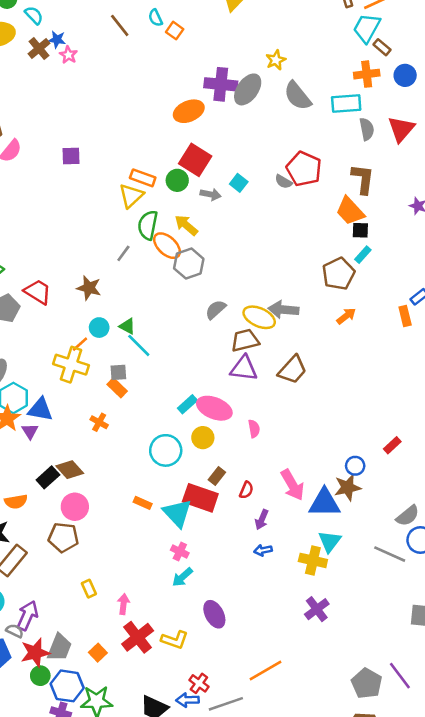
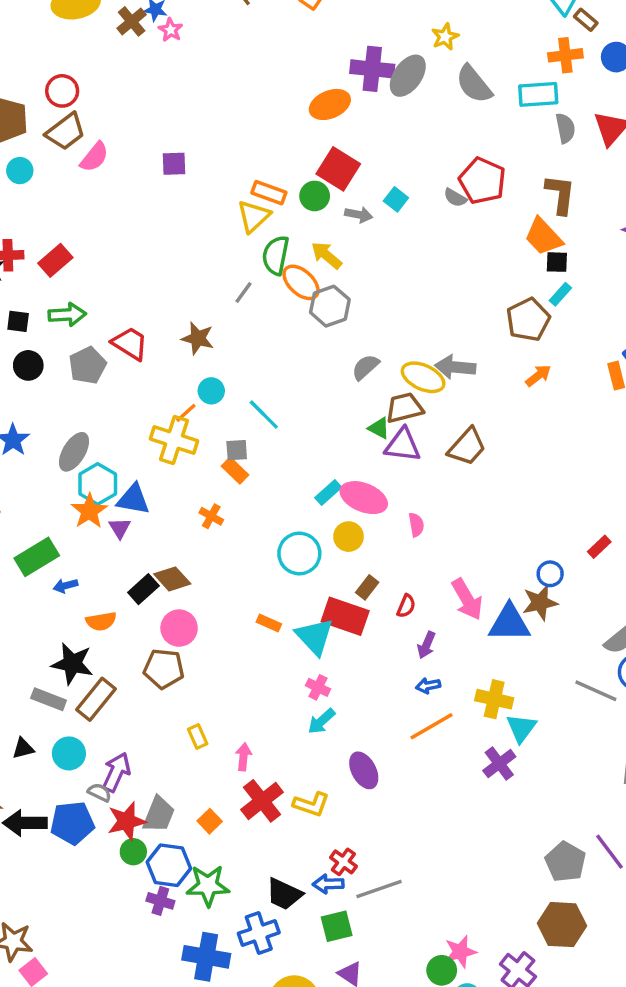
green triangle: (127, 326) -> (379, 428), moved
cyan triangle: (330, 541) -> (521, 728), moved
orange line: (266, 671) -> (432, 726), moved

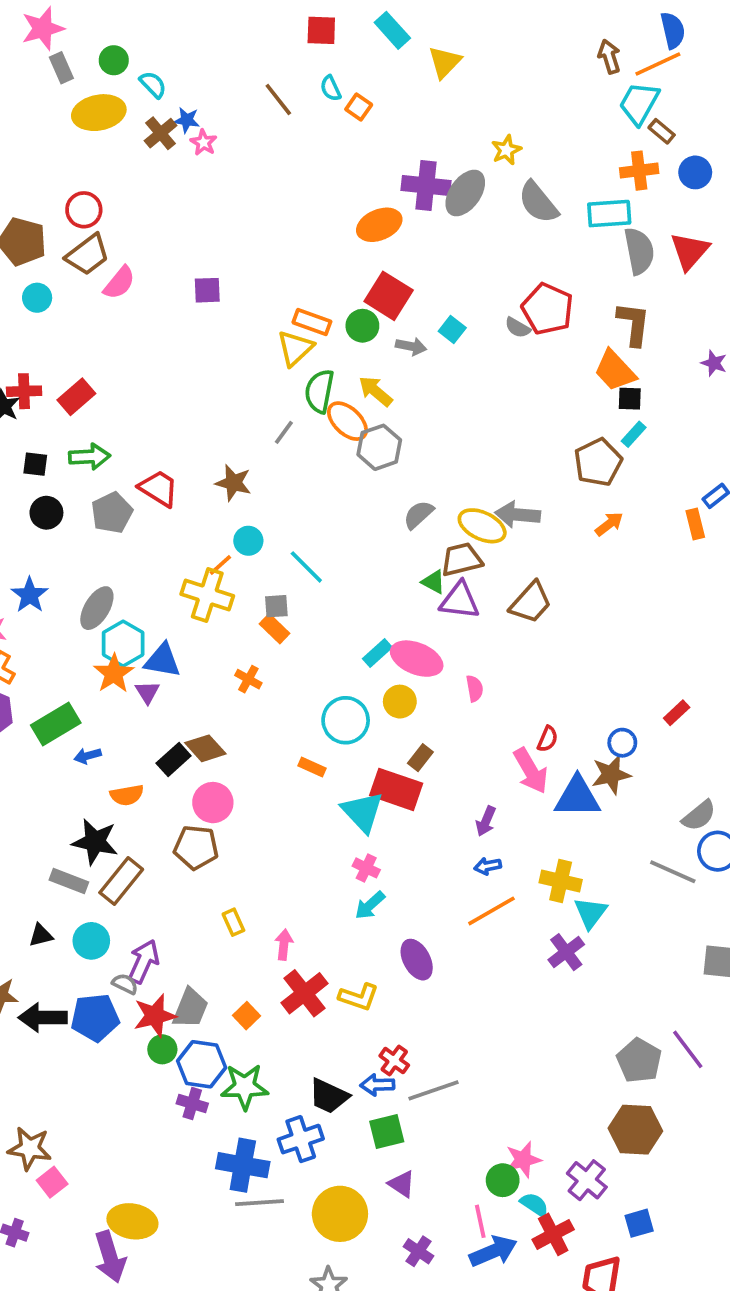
gray semicircle: (565, 128) -> (639, 251), size x1.4
red semicircle: (406, 606) -> (548, 739), moved
orange rectangle: (269, 623) -> (312, 767), moved

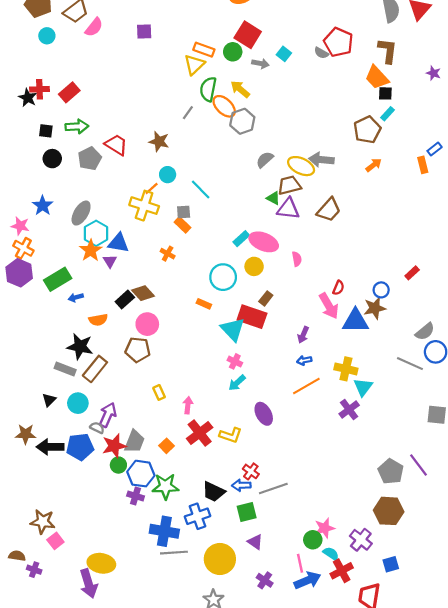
black triangle: (41, 935) -> (49, 400), turned -32

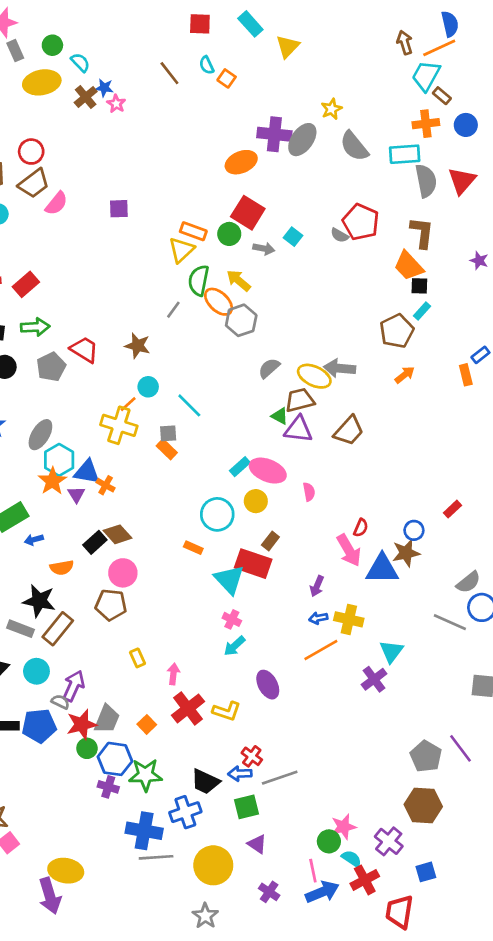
orange cross: (168, 254) -> (106, 485), moved
yellow cross: (346, 369) -> (349, 619), moved

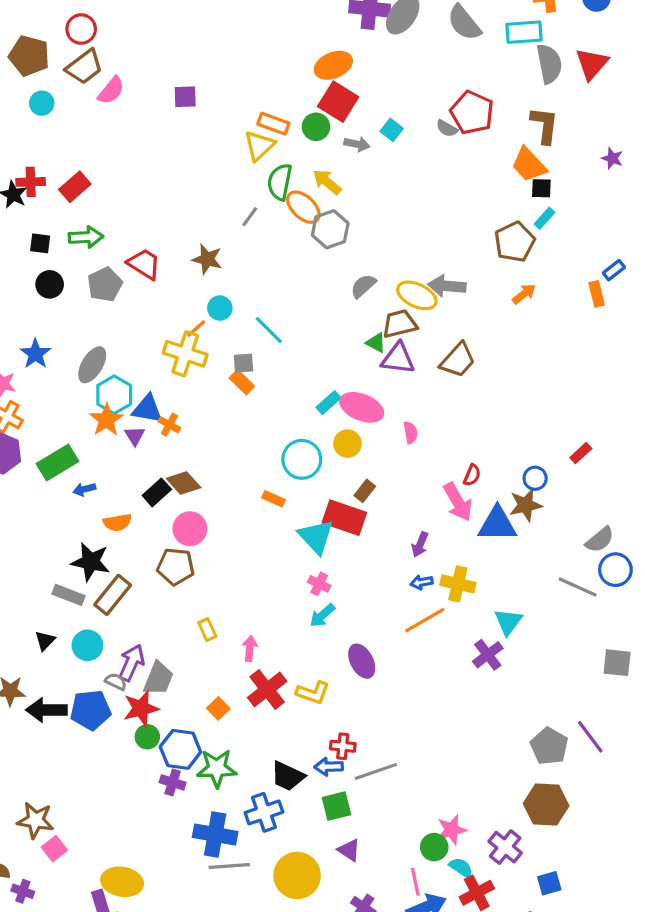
orange ellipse: (241, 162) -> (333, 65), moved
gray trapezoid: (107, 719) -> (158, 678), moved
red cross: (252, 756) -> (343, 746), turned -30

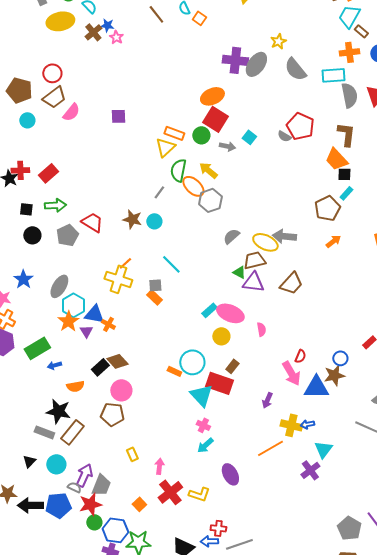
cyan circle: (220, 308) -> (154, 221), moved
cyan circle: (302, 459) -> (192, 362), moved
blue arrow: (422, 582) -> (307, 424), moved

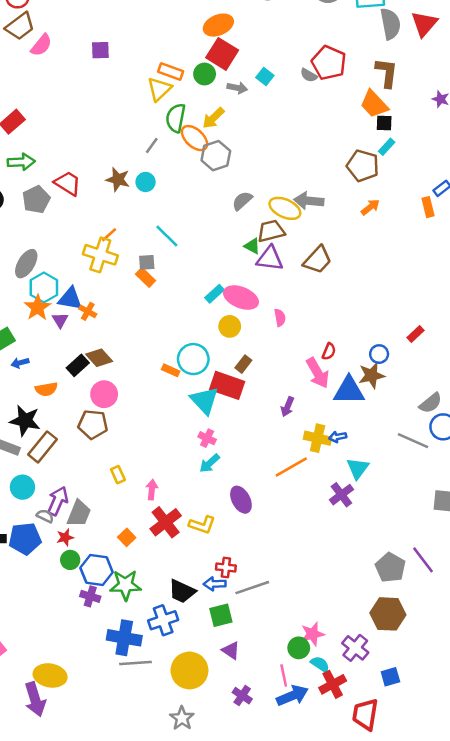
yellow arrow: (208, 170) -> (213, 118), turned -84
brown pentagon: (327, 208) -> (363, 166), turned -30
red star: (90, 504) -> (65, 537), size x0.6

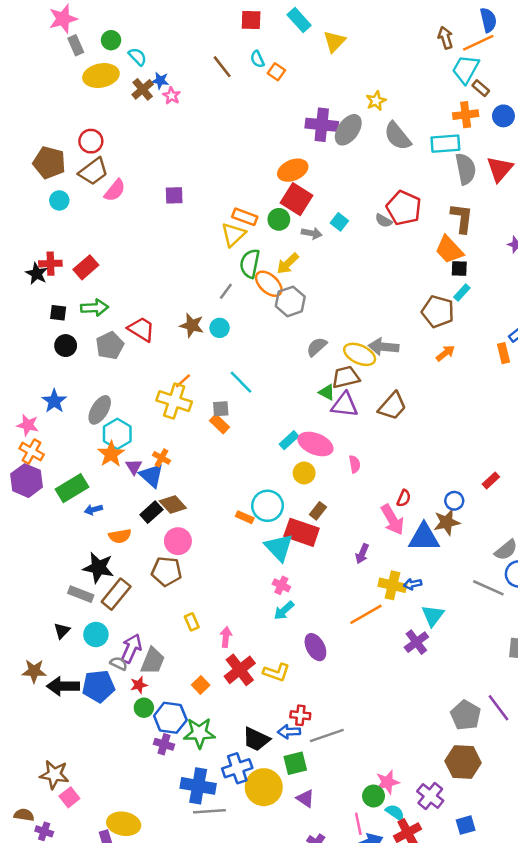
blue triangle: (70, 299) -> (151, 476), moved, turned 32
yellow circle: (189, 670) -> (264, 787), moved

